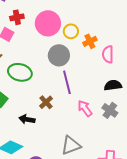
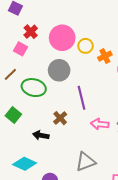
red cross: (17, 17) -> (31, 32), turned -32
gray circle: (59, 55) -> (59, 70), moved
pink arrow: (85, 108) -> (100, 124), turned -48

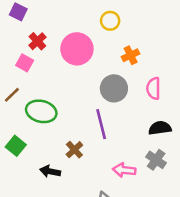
yellow circle: (86, 46) -> (110, 21), moved
orange cross: (105, 56) -> (131, 55), moved
gray circle: (59, 70) -> (114, 88), moved
pink arrow: (100, 124) -> (124, 170), moved

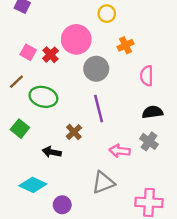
red cross: (37, 41) -> (50, 55), moved
gray circle: (114, 88) -> (96, 69), moved

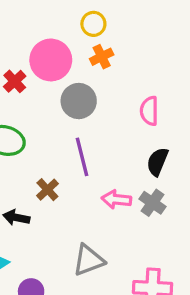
orange cross: (126, 45) -> (102, 57), moved
black semicircle: (153, 112) -> (157, 162), turned -60
pink arrow: (120, 151) -> (116, 199), moved

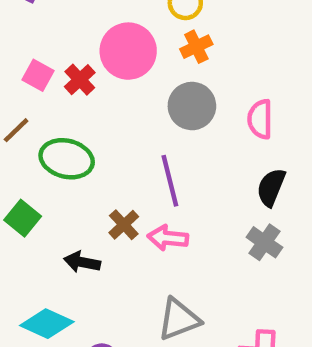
gray circle: (79, 101) -> (192, 106), moved
pink arrow: (116, 199) -> (168, 238), moved

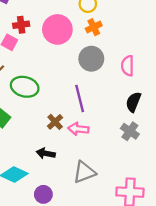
red cross: (80, 80) -> (21, 25), moved, turned 35
black arrow: (82, 262) -> (46, 153), moved

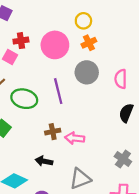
purple line: (80, 98) -> (58, 91), moved
brown cross: (55, 122) -> (53, 132), turned 32
gray cross: (130, 131) -> (123, 159), moved

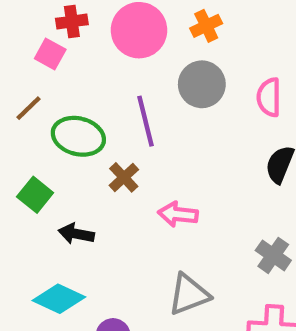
brown cross: (53, 132) -> (124, 177), moved, turned -32
black arrow: (44, 161) -> (76, 234), moved

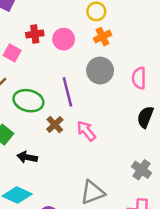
red cross: (72, 21) -> (35, 34), moved
pink circle: (139, 30) -> (64, 39), size x0.7
pink arrow: (178, 214) -> (86, 131), moved, turned 45

